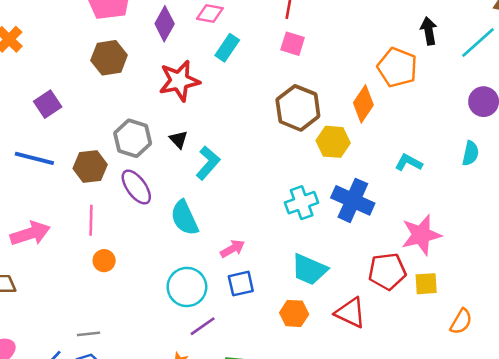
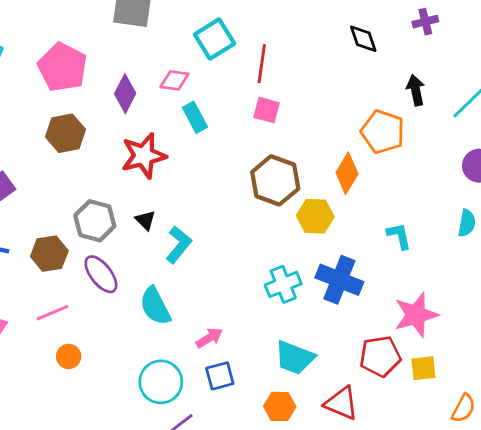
cyan rectangle: (227, 48) -> (195, 117), turned -60
cyan L-shape: (409, 163) -> (399, 236), turned 52
pink line: (91, 220) -> (53, 313), turned 68

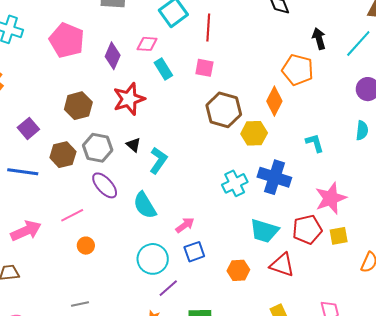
pink square: (267, 110) -> (204, 68), moved
brown hexagon: (65, 133) -> (78, 106), moved
brown hexagon: (49, 254) -> (63, 155), moved
cyan trapezoid: (295, 358) -> (264, 231), moved

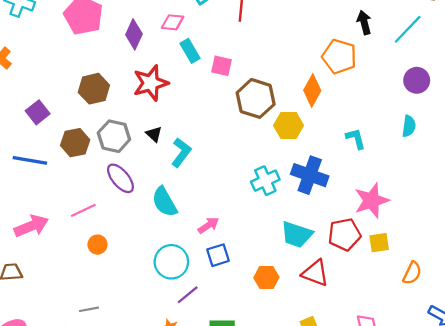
pink square: (204, 68) -> (221, 66), moved

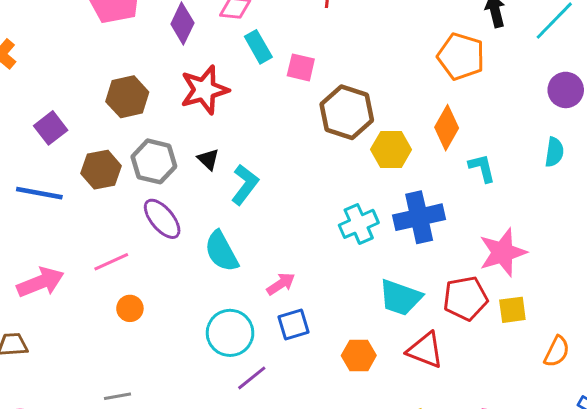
orange diamond: (312, 90) -> (447, 128), moved
blue cross: (310, 175) -> (419, 217), turned -33

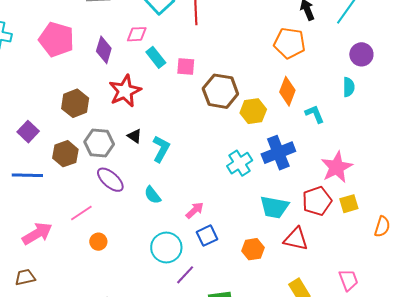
cyan semicircle: (554, 152) -> (349, 87), moved
cyan semicircle: (221, 251) -> (152, 195), size x0.7

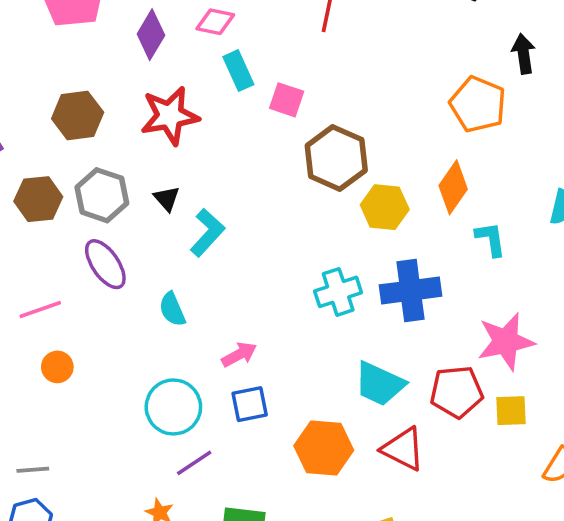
orange hexagon: (253, 249) -> (324, 448), size x1.4

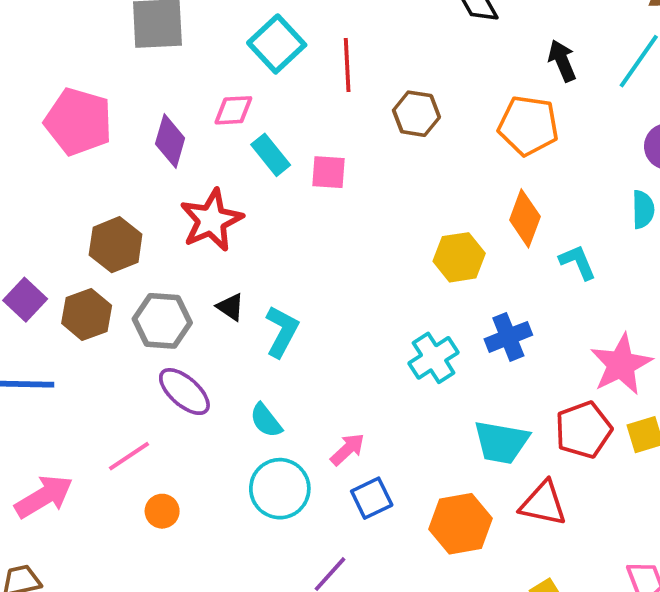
brown hexagon: (336, 158) -> (416, 114), moved, size x0.7
brown hexagon: (38, 199) -> (87, 314), moved
blue cross: (410, 291) -> (508, 337), size x0.7
cyan circle: (173, 407) -> (280, 489), moved

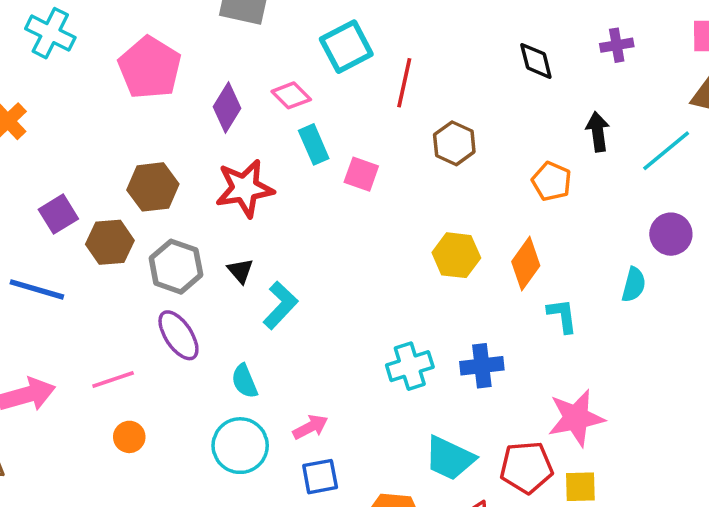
pink diamond: (233, 110) -> (291, 95), turned 33
orange pentagon: (528, 126) -> (552, 181), size x0.7
yellow hexagon: (459, 257) -> (456, 255), moved

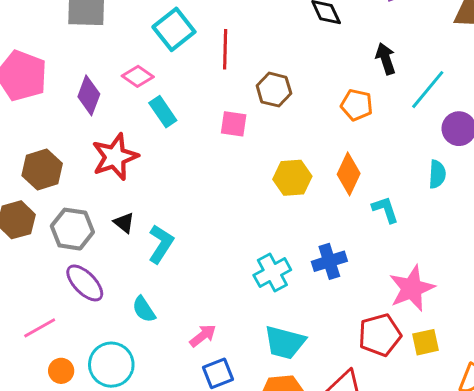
cyan line: (666, 151) -> (428, 90), moved
pink square: (361, 174) -> (234, 124), moved
cyan circle: (240, 446) -> (111, 365), moved
cyan trapezoid: (450, 458) -> (285, 342), moved

